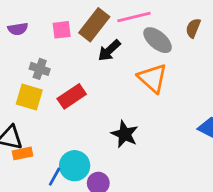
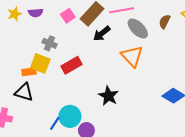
pink square: (62, 30) -> (68, 16), turned -32
orange rectangle: (23, 153) -> (29, 72), moved

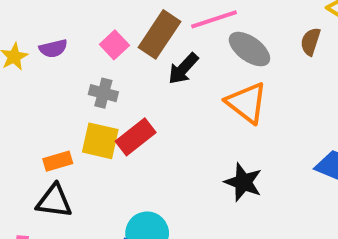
brown semicircle: (165, 22) -> (310, 42), moved
gray cross: (50, 43) -> (103, 93), moved
yellow square: (40, 63) -> (100, 141), moved
black star: (108, 96) -> (243, 182), moved

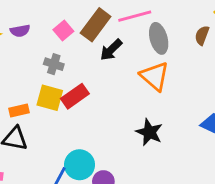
gray ellipse: (249, 49) -> (159, 38), turned 36

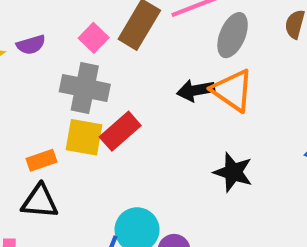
gray ellipse: (159, 38) -> (233, 35), turned 44
black arrow: (111, 50) -> (196, 90), moved, turned 40
gray cross: (54, 64) -> (85, 88), size x1.6

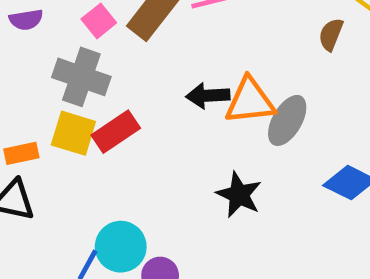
gray ellipse: (233, 35) -> (287, 120), moved
orange triangle: (232, 90) -> (250, 101), turned -48

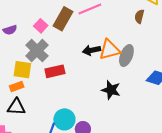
gray cross: (81, 77) -> (37, 51), turned 35
red rectangle: (116, 132) -> (55, 71), turned 30
yellow square: (73, 133) -> (22, 70), moved

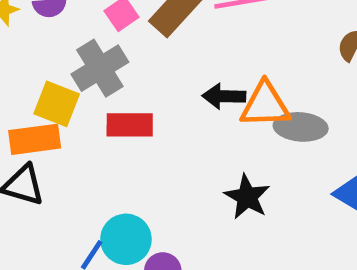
gray ellipse: (126, 56) -> (301, 127), turned 60
orange rectangle: (17, 87) -> (35, 139), size x1.5

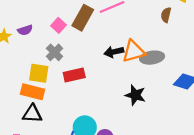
gray cross: (100, 68) -> (55, 52), size x0.7
orange rectangle: (35, 139) -> (33, 92), turned 35

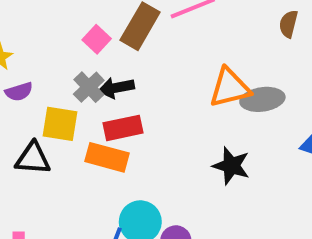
purple semicircle: (25, 30) -> (19, 92), moved
black arrow: (114, 52) -> (116, 88), moved
orange rectangle: (33, 92) -> (107, 157), moved
black triangle: (32, 114) -> (33, 158), moved

